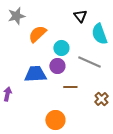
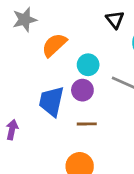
blue trapezoid: (35, 74) -> (51, 101), turned -75
brown line: (70, 87) -> (87, 124), moved

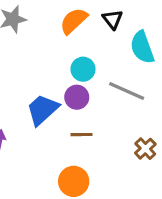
orange semicircle: (54, 45) -> (74, 21), moved
blue trapezoid: (51, 101) -> (42, 110), turned 36

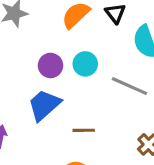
purple circle: (77, 97) -> (50, 65), moved

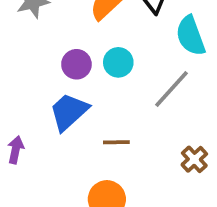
gray line: (129, 86) -> (171, 89), turned -72

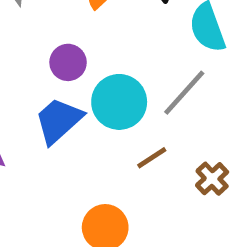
cyan circle: (118, 62) -> (119, 102), moved, size x1.5
brown line: (116, 142) -> (152, 158), moved, turned -32

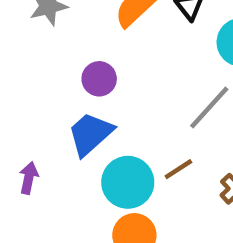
cyan circle: (119, 102) -> (128, 182), moved

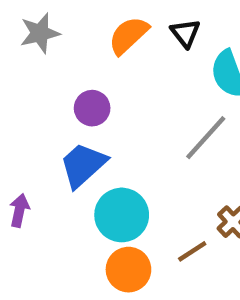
brown line: (178, 169) -> (192, 251), moved

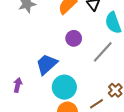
purple circle: (92, 108) -> (74, 38), moved

